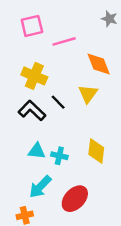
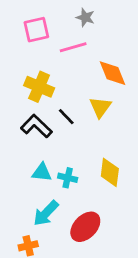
gray star: (109, 19) -> (85, 17), moved

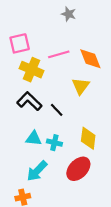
pink square: (36, 30) -> (20, 43), moved
pink line: (73, 47) -> (59, 54), moved
black line: (66, 117) -> (57, 110), moved
red ellipse: (85, 227) -> (78, 169), moved

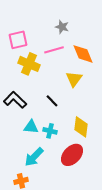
gray star: (69, 14) -> (62, 27), moved
black L-shape: (29, 101) -> (15, 100), moved

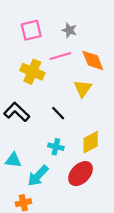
pink square: (18, 40) -> (31, 30), moved
cyan triangle: (31, 127) -> (13, 160), moved
yellow diamond: (81, 127) -> (91, 142), turned 55

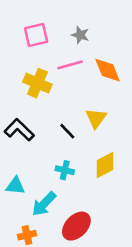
yellow triangle: (83, 88) -> (96, 118), moved
red ellipse: (81, 174) -> (76, 226), moved

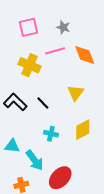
black line: (67, 131) -> (43, 103), moved
cyan arrow: (44, 204) -> (35, 160), turned -80

